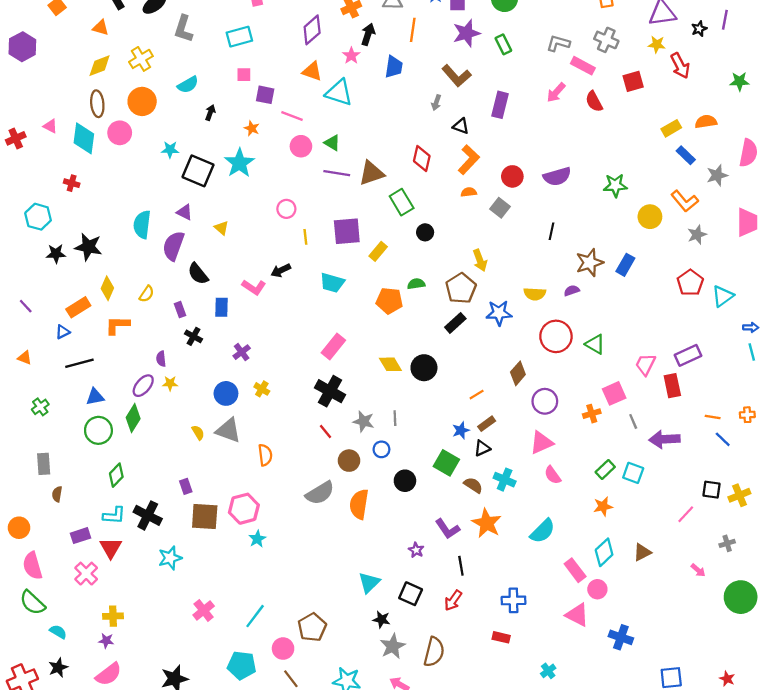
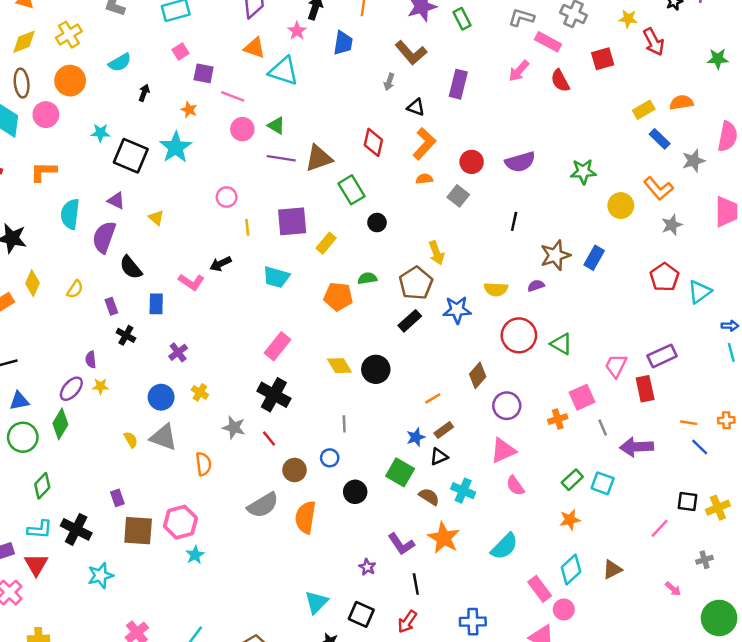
pink square: (244, 75) -> (180, 51), turned -32
orange L-shape: (117, 325) -> (43, 172), moved
gray star: (364, 421) -> (234, 428), moved

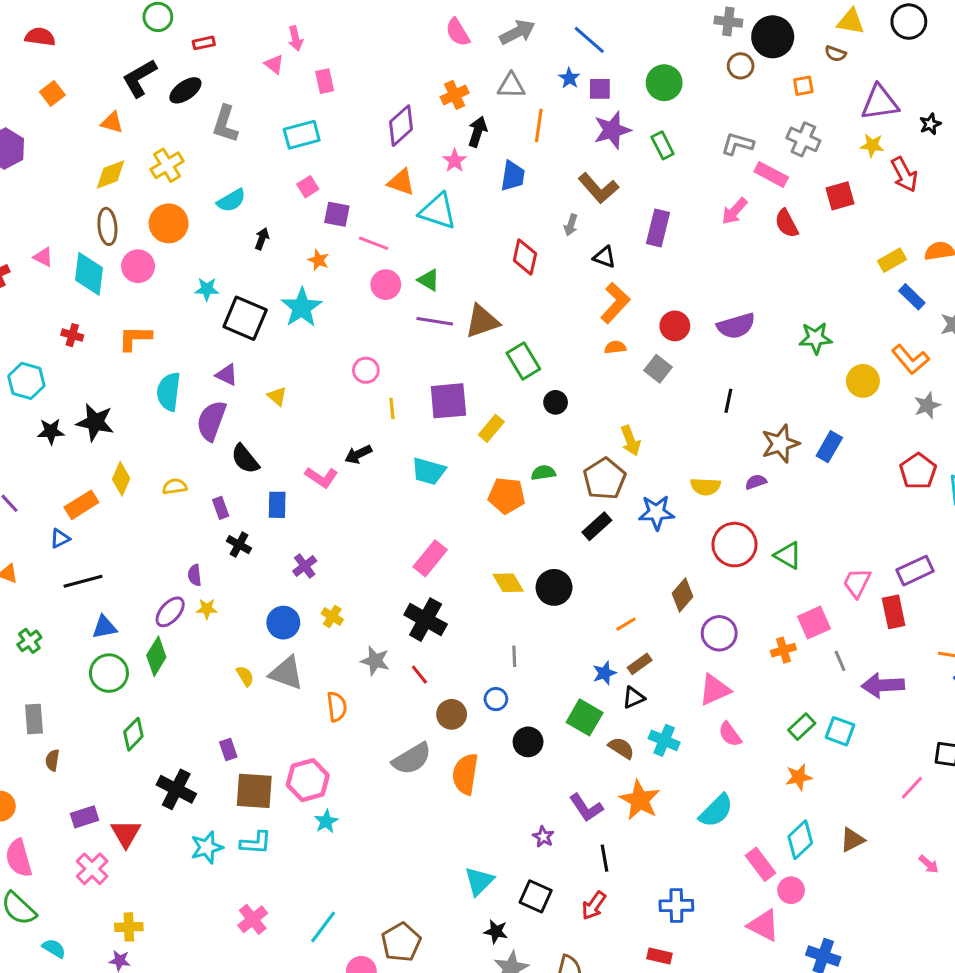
red diamond: (373, 142) -> (525, 257), moved
yellow semicircle: (75, 289) -> (175, 486), turned -132
cyan L-shape: (40, 529) -> (256, 843), moved

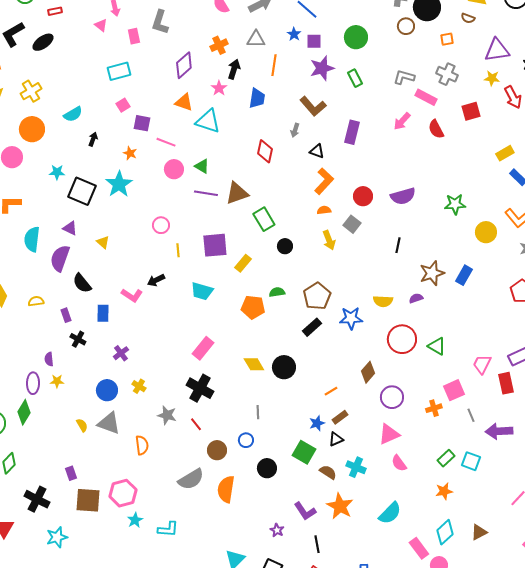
gray L-shape: (225, 124) -> (160, 22), moved
yellow arrow: (630, 441) -> (329, 240), moved
purple ellipse: (170, 612) -> (33, 383), turned -40
cyan L-shape: (256, 843) -> (168, 529), moved

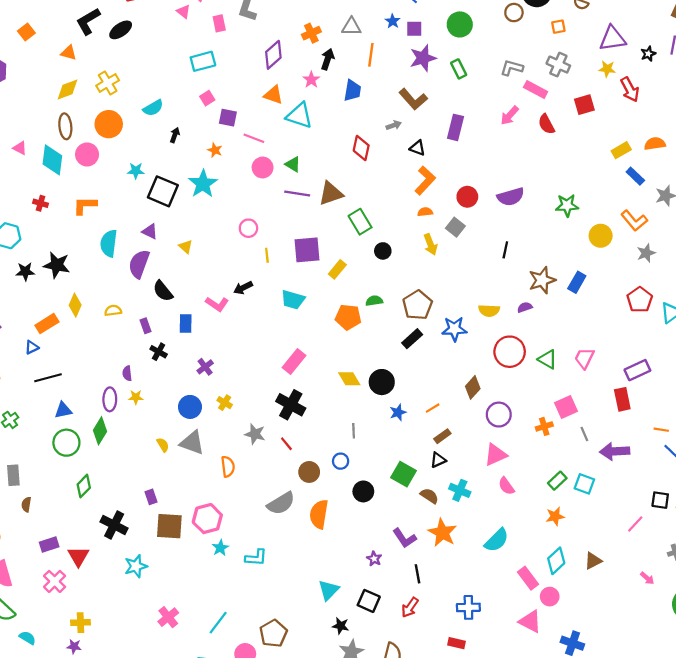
gray arrow: (295, 130) -> (394, 125), turned -128
pink trapezoid: (482, 364) -> (584, 358), moved
blue star: (317, 423) -> (398, 412), moved

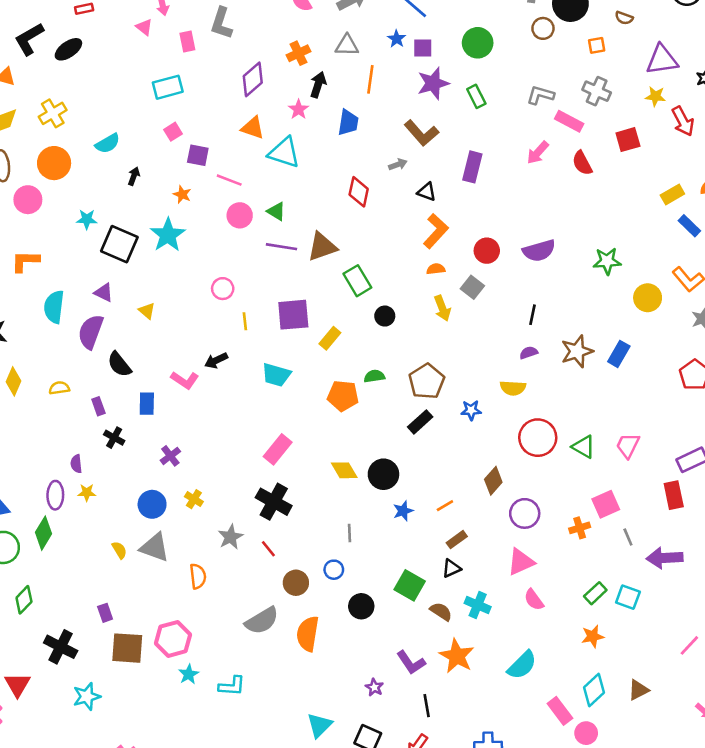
purple semicircle: (525, 307) -> (529, 353), moved
blue star: (454, 329) -> (471, 410), size x0.7
gray star: (255, 434) -> (231, 537), turned 30

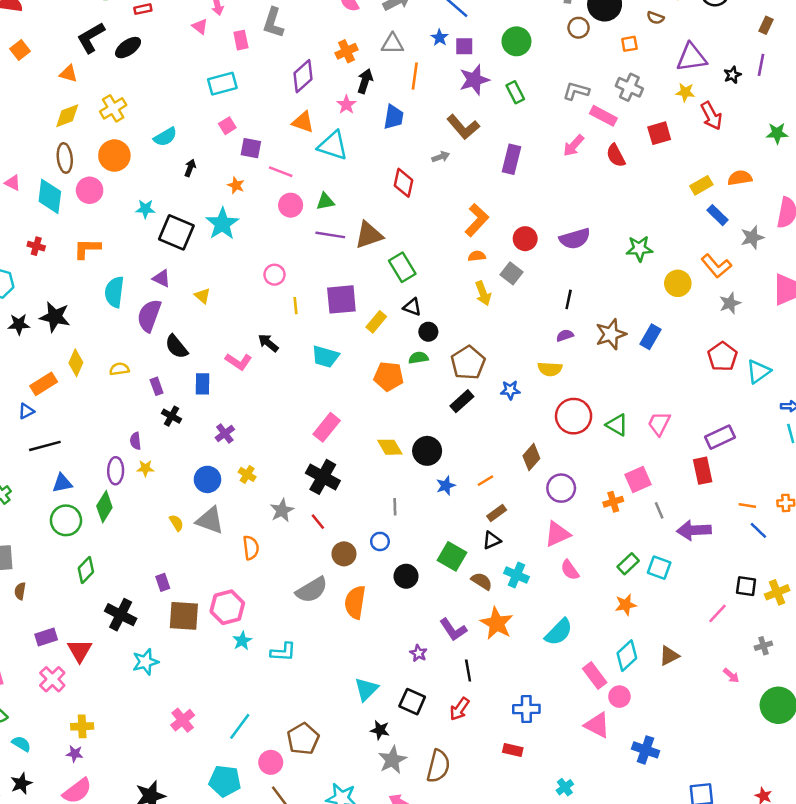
black triangle: (427, 192) -> (412, 307), moved
green triangle: (276, 211) -> (325, 201), turned -42
black circle: (385, 316) -> (428, 332), moved
black arrow: (216, 360) -> (268, 343), turned 65

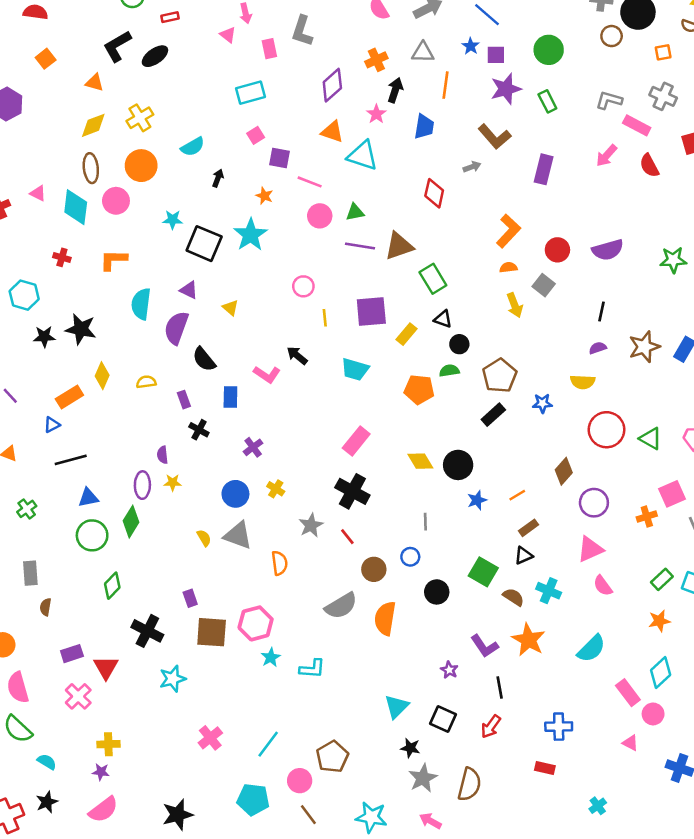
pink triangle: (597, 725) -> (630, 743), size x0.6

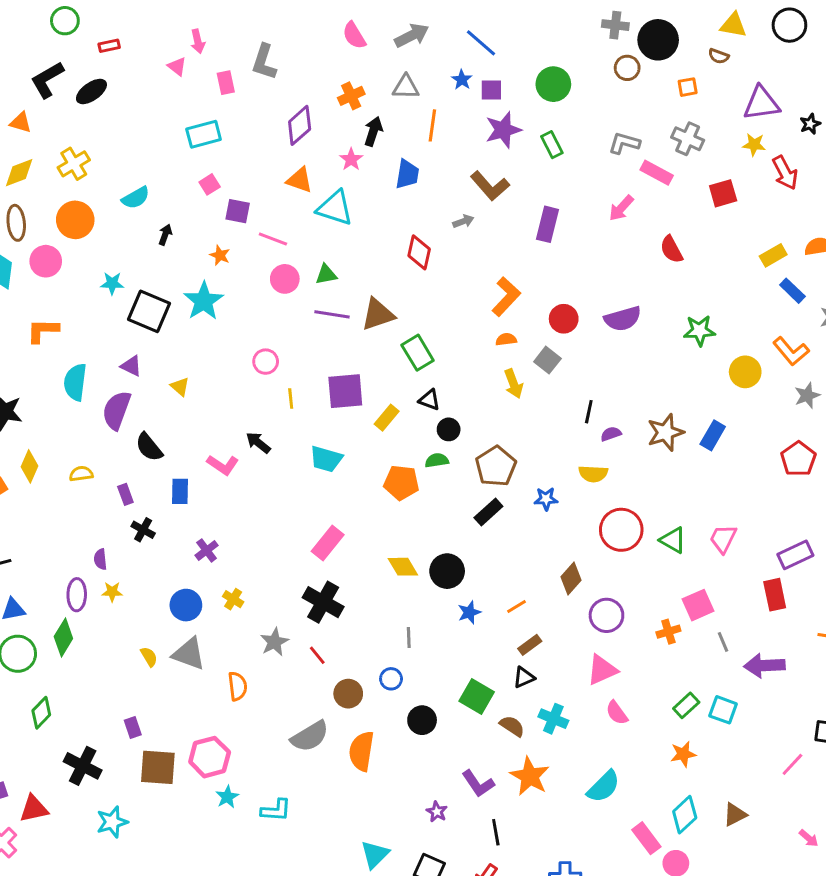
red semicircle: (649, 166) -> (671, 249), moved
black line: (601, 311) -> (589, 412), moved
red triangle: (106, 667) -> (34, 809), turned 48

